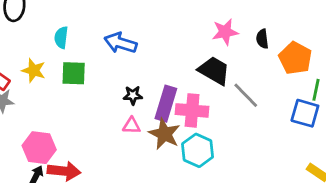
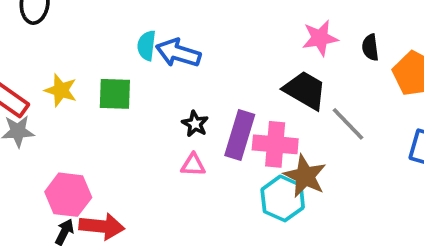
cyan semicircle: (61, 37) -> (147, 45), moved
black star: (133, 95) -> (195, 124), turned 30
brown star: (165, 134) -> (305, 176), moved

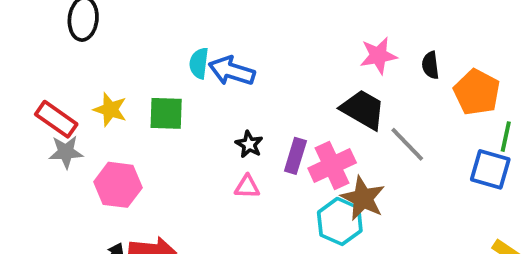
purple rectangle: (240, 135) -> (295, 156), size x0.7
pink cross: (275, 144) -> (332, 165), turned -30
pink hexagon: (68, 195) -> (118, 185), moved

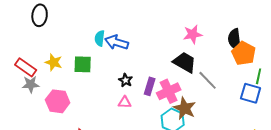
black semicircle: (430, 65) -> (235, 39), moved, size x1.5

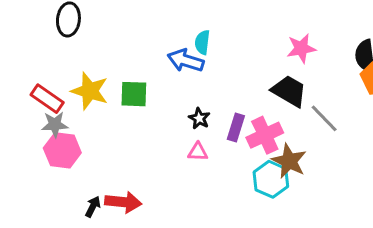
cyan semicircle: (100, 38) -> (202, 42), moved
yellow star: (54, 62) -> (90, 91), size x1.4
pink hexagon: (58, 101) -> (62, 150), moved

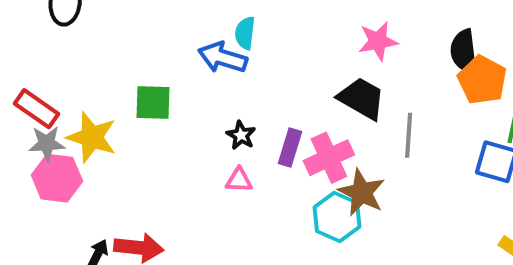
yellow star: (90, 91) -> (92, 137), moved
gray line: (324, 118) -> (409, 135), turned 48

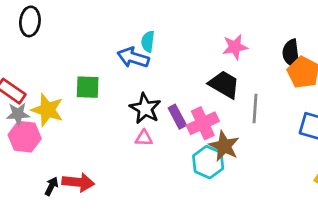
black star: (241, 135) -> (145, 109), size x1.6
purple rectangle: (290, 147) -> (177, 117), turned -45

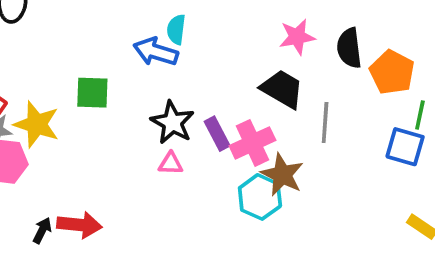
black semicircle: (291, 54) -> (349, 48), moved

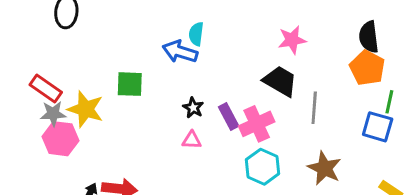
black semicircle: (349, 48) -> (369, 37), moved
black star: (172, 122) -> (193, 108), size x0.6
brown star: (282, 175) -> (324, 168), moved

